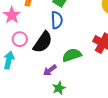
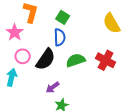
green semicircle: (72, 55) -> (76, 60), moved

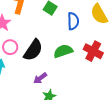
blue semicircle: (60, 37) -> (73, 21), moved

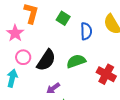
red cross: (93, 51) -> (106, 74), moved

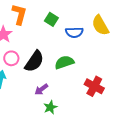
blue semicircle: (86, 31) -> (74, 32), turned 90
red cross: (106, 74) -> (94, 86), moved

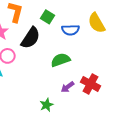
black semicircle: (34, 61) -> (31, 38), moved
purple arrow: (41, 89) -> (68, 87), moved

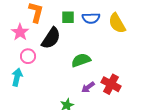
green square: (48, 17) -> (68, 17), turned -32
blue semicircle: (71, 30) -> (91, 18), moved

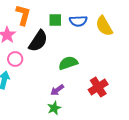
red cross: (111, 84) -> (98, 87), turned 30
purple arrow: (88, 87) -> (57, 90), moved

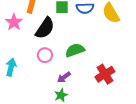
pink circle: (15, 59) -> (45, 55), moved

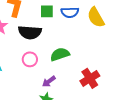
black semicircle: (45, 28) -> (30, 32), turned 60

